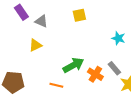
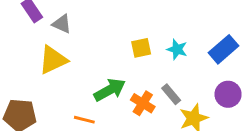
yellow square: (79, 15) -> (141, 48), moved
yellow triangle: (35, 45) -> (53, 60), size x1.5

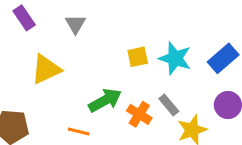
gray triangle: (62, 24) -> (75, 24), moved, turned 36
cyan star: (177, 49) -> (175, 58), size x1.5

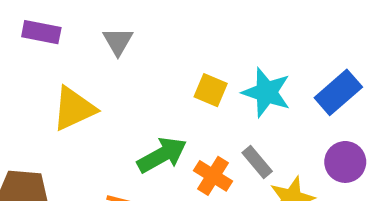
purple rectangle: (24, 18) -> (41, 32), turned -45
yellow square: (138, 57) -> (211, 90), turned 35

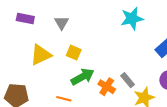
yellow square: (211, 90) -> (74, 53), moved
cyan star: (266, 92) -> (132, 18), moved, turned -30

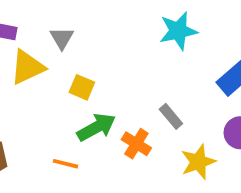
yellow triangle: (41, 55) -> (27, 67), moved
gray rectangle: (128, 80) -> (171, 116), moved

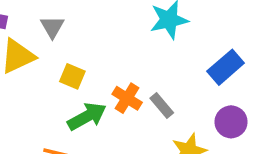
orange cross: (136, 144) -> (127, 98), moved

